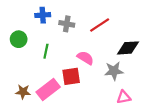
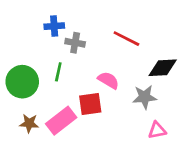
gray cross: (67, 24) -> (75, 43), moved
red line: (100, 25) -> (126, 39), turned 60
green circle: (19, 39) -> (22, 82), moved, size x1.5

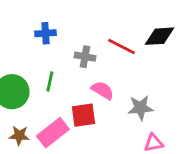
gray cross: (75, 43) -> (85, 57), moved
black diamond: (163, 68) -> (159, 36), moved

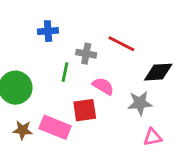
black diamond: (159, 36) -> (158, 72), moved
green line: (50, 81) -> (65, 72), moved
pink rectangle: (53, 133) -> (55, 127), turned 60

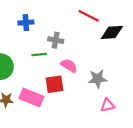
red line: (121, 44) -> (89, 16), moved
green line: (65, 72) -> (39, 54), turned 72
black diamond: (158, 72) -> (112, 32), moved

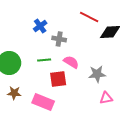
blue cross: (26, 23) -> (40, 26), moved, turned -32
green line: (39, 54) -> (44, 60), moved
pink rectangle: (31, 98) -> (43, 102), moved

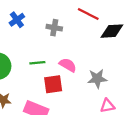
blue cross: (40, 26) -> (17, 20), moved
gray cross: (59, 39) -> (54, 28), moved

